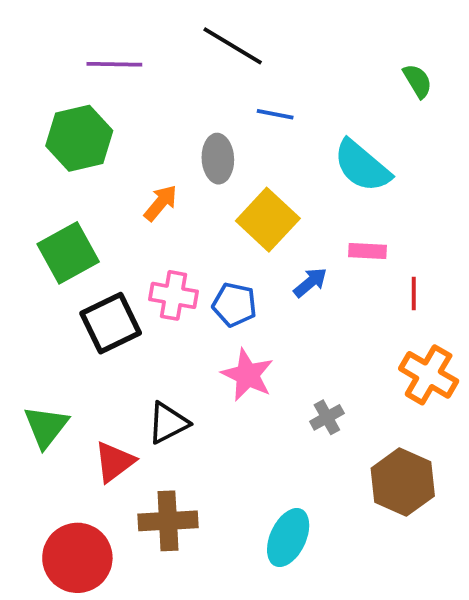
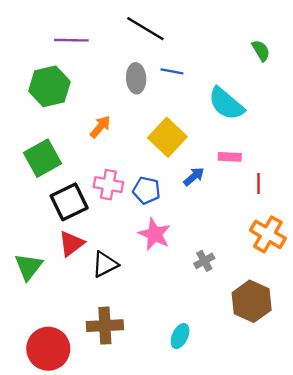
gray ellipse: (218, 159) -> (136, 78), moved
red triangle: (114, 462) -> (71, 244), moved
cyan ellipse: (288, 538) -> (180, 336), size x0.7

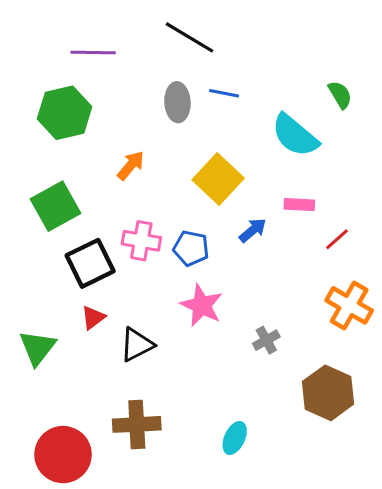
green semicircle: (261, 51) -> (340, 95), moved
red line: (259, 183) -> (337, 239), turned 48
red triangle: (71, 244) -> (93, 318), size x0.7

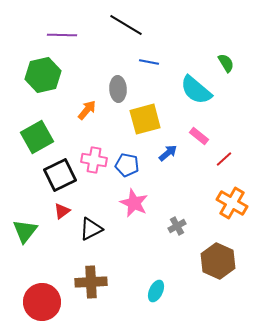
gray ellipse: (177, 102) -> (118, 89), moved
yellow square: (218, 179) -> (145, 119), turned 32
pink rectangle: (299, 205) -> (199, 136), turned 36

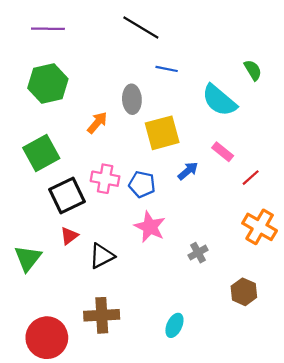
purple line: (62, 35) -> (48, 29), moved
brown hexagon: (218, 261) -> (244, 292), size x0.7

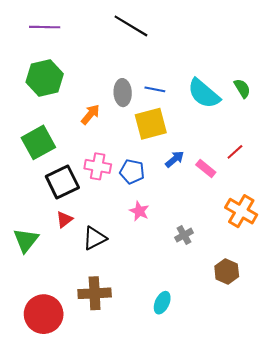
blue line: (167, 69) -> (155, 89), moved
green semicircle: (253, 70) -> (242, 88), moved
pink rectangle: (223, 152) -> (206, 168), moved
red line: (251, 178) -> (235, 152), moved
pink star: (150, 227) -> (139, 211), size x0.7

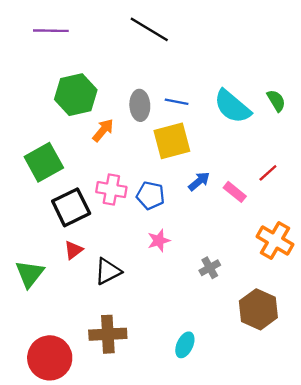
green hexagon: (45, 78) -> (76, 95), moved
pink star: (139, 211) -> (159, 241), turned 30
brown hexagon: (227, 271) -> (258, 309), size x1.4

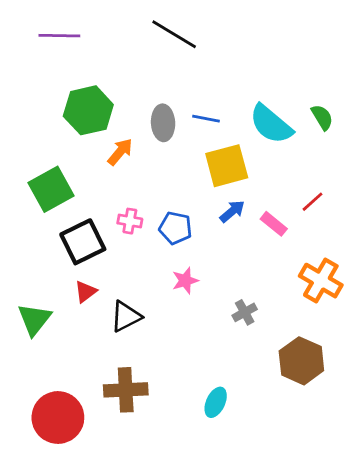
yellow square: (172, 141) -> (227, 166), moved
pink cross: (111, 190) -> (130, 221), size x0.7

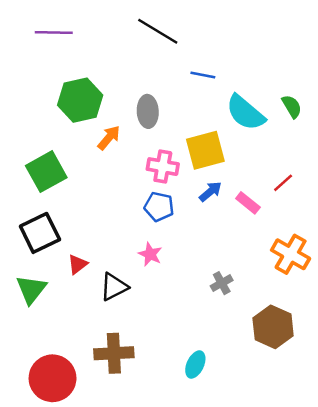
blue line: (206, 119) -> (203, 75), moved
pink cross: (130, 221) -> (163, 167), moved, size x1.4
black square: (83, 242) -> (40, 233), moved
pink star: (185, 281) -> (150, 254), moved, turned -30

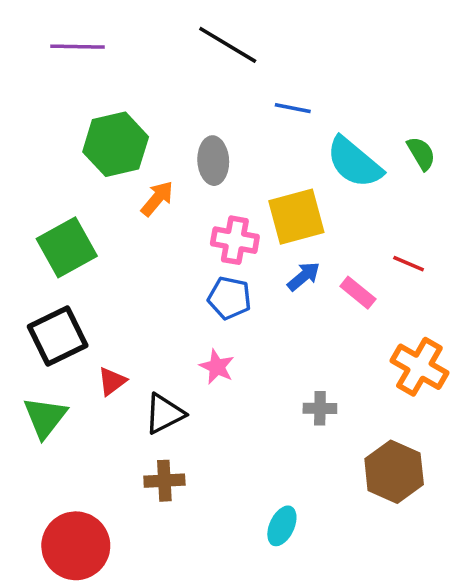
red line: (283, 183) -> (409, 264), turned 65
gray cross: (222, 283) -> (320, 408), turned 30
brown cross: (114, 353) -> (164, 481), moved, size x0.7

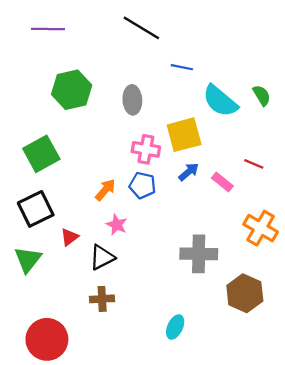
orange arrow: (157, 199) -> (105, 190), moved
pink star: (217, 367) -> (117, 225), moved
gray cross: (320, 408) -> (199, 254), size x1.8

